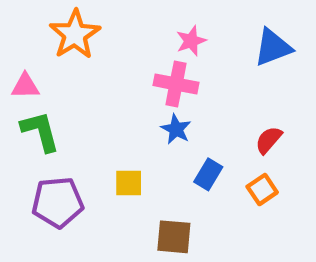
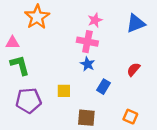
orange square: (262, 189) -> (130, 117), moved, turned -32

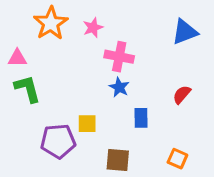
pink star: (95, 20) -> (93, 28), moved
blue rectangle: (104, 87) -> (141, 118), turned -32
purple pentagon: (29, 101) -> (58, 141), moved

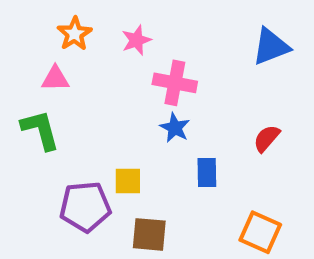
orange star: (51, 23) -> (75, 34), size x0.7
pink triangle: (17, 58) -> (55, 79), moved
orange square: (177, 159) -> (260, 232), size x1.4
brown square: (118, 160) -> (149, 234), moved

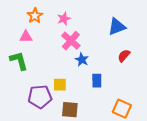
blue triangle: (271, 47) -> (117, 27), moved
pink cross: (175, 83) -> (71, 41), moved, turned 30
red semicircle: (267, 138) -> (124, 56), moved

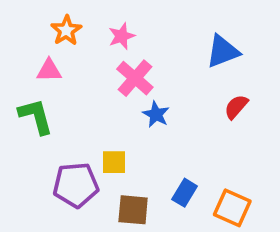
blue rectangle: (97, 81) -> (185, 193), moved, turned 32

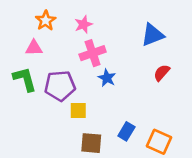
pink cross: (135, 78) -> (93, 53), turned 30
purple pentagon: (76, 185) -> (60, 86), moved

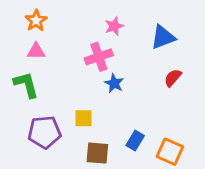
orange star: (46, 21) -> (36, 21), moved
pink star: (83, 24) -> (114, 26), moved
purple pentagon: (60, 86) -> (44, 132), moved

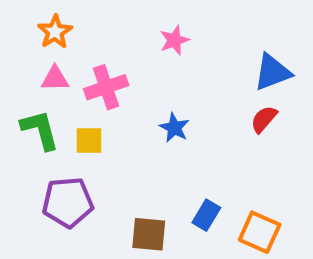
blue triangle: (163, 37) -> (272, 72), moved
pink cross: (99, 57) -> (106, 87), moved
yellow square: (83, 118) -> (89, 140), moved

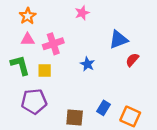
pink star: (174, 40) -> (82, 13), moved
blue triangle: (272, 72) -> (118, 40), moved

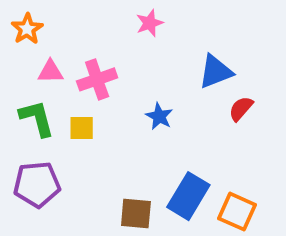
orange star: (28, 16) -> (27, 29), moved
purple pentagon: (34, 101) -> (37, 184), moved
blue rectangle: (103, 108) -> (188, 196), size x1.6

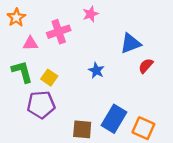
pink cross: (97, 79) -> (59, 32), moved
yellow square: (82, 128) -> (49, 78), turned 35
purple pentagon: (37, 184) -> (41, 105), moved

